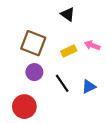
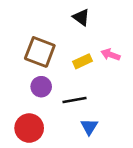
black line: (62, 83) -> (75, 100), turned -66
blue triangle: (89, 87) -> (89, 127), moved, turned -32

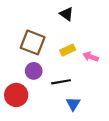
pink arrow: (111, 55) -> (91, 57), moved
red circle: (29, 128) -> (16, 95), moved

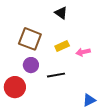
pink arrow: (91, 57) -> (83, 52), turned -32
blue triangle: (73, 104) -> (89, 100), moved, turned 32

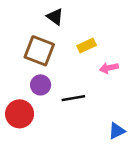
black triangle: (61, 13) -> (55, 17), moved
yellow rectangle: (62, 46) -> (87, 46), moved

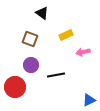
brown square: (39, 51) -> (30, 39), size x0.7

